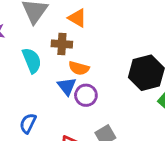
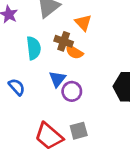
orange semicircle: (79, 68) -> (74, 52), moved
blue semicircle: (28, 123) -> (17, 87), moved, turned 96

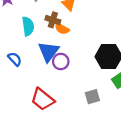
blue triangle: (57, 79) -> (49, 51), size x1.5
gray square: (79, 131) -> (92, 97), moved

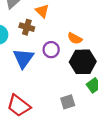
orange semicircle: (62, 29) -> (75, 38), moved
purple circle: (61, 62) -> (51, 50), moved

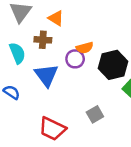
orange semicircle: (75, 38) -> (85, 48), moved, turned -32
gray square: (68, 102) -> (95, 114), moved

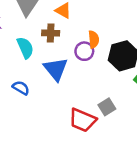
orange semicircle: (85, 48) -> (94, 39), turned -77
red trapezoid: (52, 129) -> (82, 120), moved

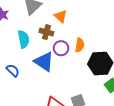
purple circle: (84, 51) -> (61, 48), moved
blue triangle: (56, 69) -> (44, 62), turned -30

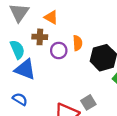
blue triangle: (44, 62) -> (25, 69), moved
blue semicircle: (13, 70) -> (20, 99), moved

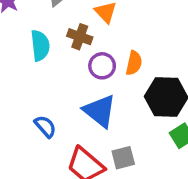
blue triangle: (25, 69) -> (100, 111), moved
blue semicircle: (20, 99) -> (45, 126), moved

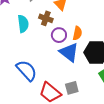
blue triangle: (100, 111) -> (69, 52), moved
blue semicircle: (45, 126) -> (27, 70), size x1.6

